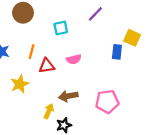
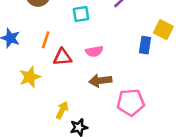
brown arrow: (68, 96) -> (100, 81), moved

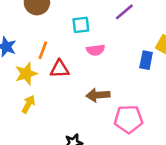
pink semicircle: (94, 51) -> (96, 50), moved
yellow star: (30, 77) -> (26, 74), moved
yellow arrow: (62, 110) -> (28, 104), moved

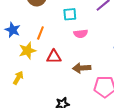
red triangle: (60, 69) -> (54, 57), moved
yellow arrow: (28, 104) -> (18, 78), moved

